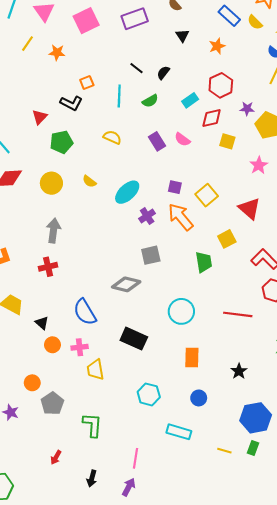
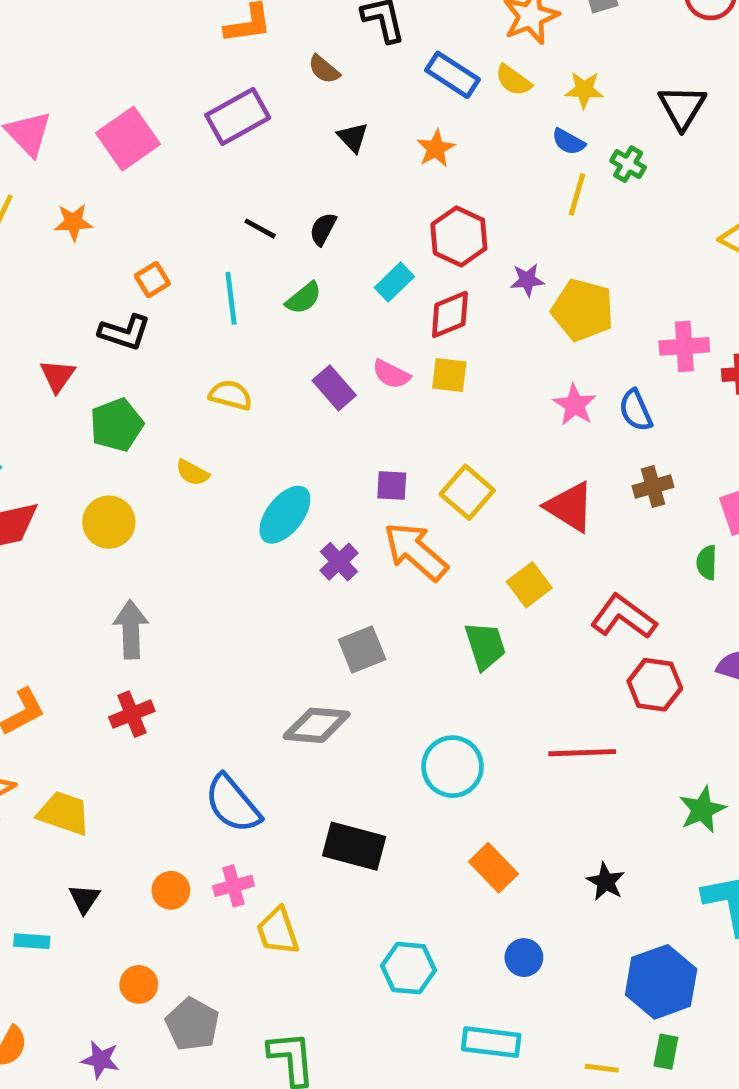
yellow square: (227, 141) -> (449, 375), moved
yellow semicircle: (89, 181) -> (192, 473), moved
black triangle: (42, 323) -> (84, 899), moved, turned 32
orange rectangle: (192, 357) -> (493, 868), turned -36

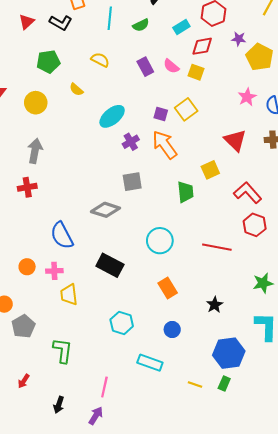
red triangle: (57, 376) -> (26, 22), moved
yellow square: (467, 492) -> (186, 109), moved

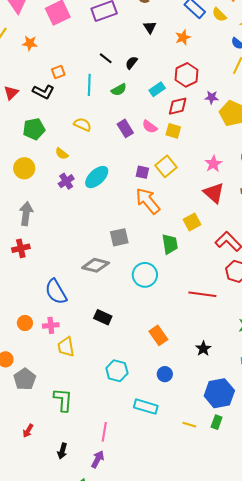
pink star: (247, 97) -> (213, 164), moved
purple cross: (131, 142) -> (66, 181), moved
cyan circle: (160, 241) -> (145, 275), moved
black rectangle: (110, 265) -> (103, 317), size x0.7

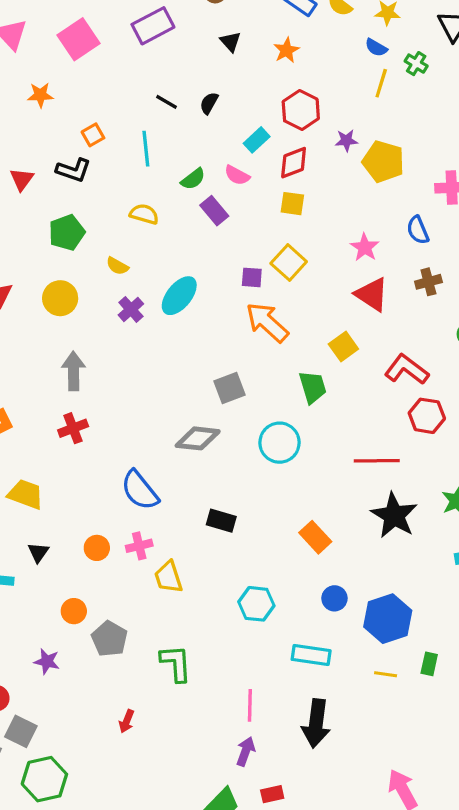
green semicircle: (119, 90) -> (193, 179), moved
pink semicircle: (150, 127) -> (237, 175), moved
black star: (203, 349) -> (394, 515), moved, size x1.8
blue hexagon: (219, 393) -> (388, 619), moved
black arrow: (62, 451) -> (316, 723), moved, size x1.8

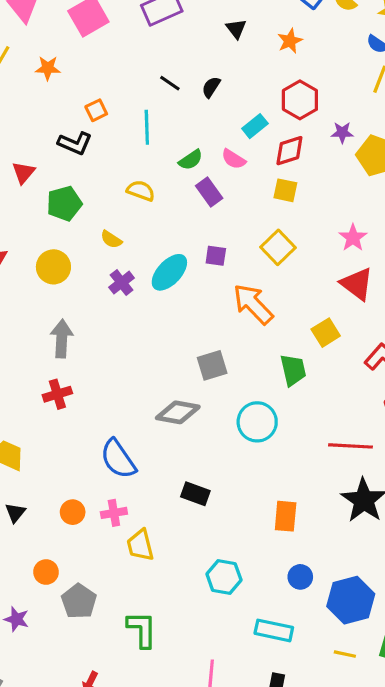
red triangle: (22, 179) -> (23, 173), moved
purple square: (252, 277) -> (216, 256), moved
orange rectangle: (315, 537) -> (286, 516), turned 44

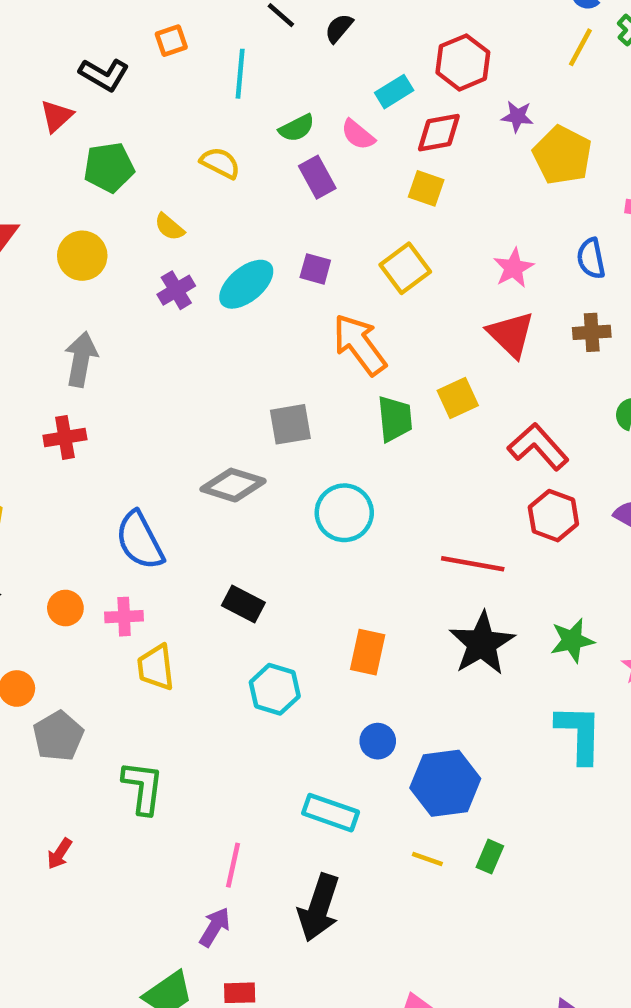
black L-shape: (75, 143) -> (104, 75), moved
green trapezoid: (293, 370) -> (395, 419), moved
cyan hexagon: (224, 577) -> (275, 689), moved

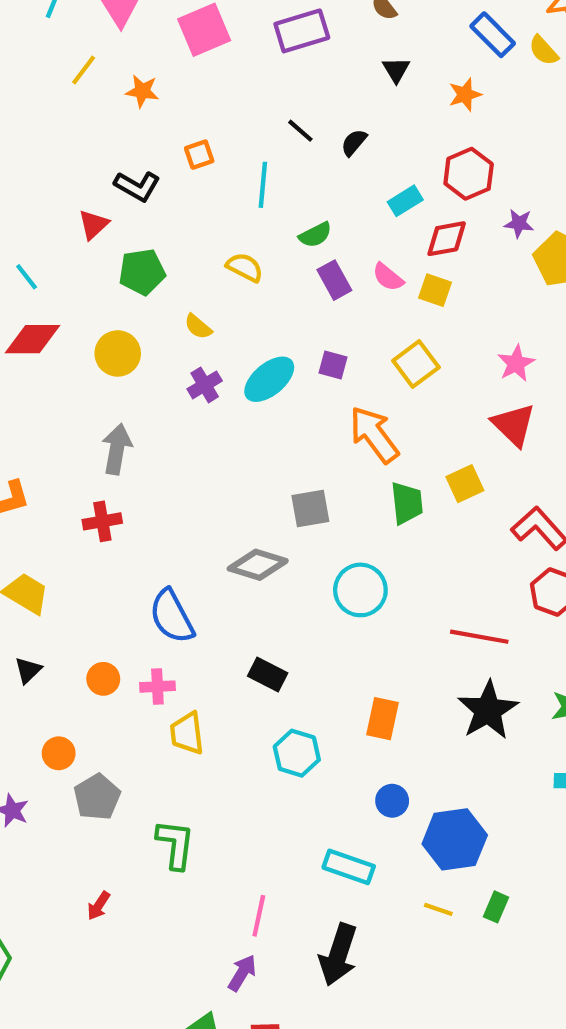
pink semicircle: (358, 135) -> (388, 277), moved

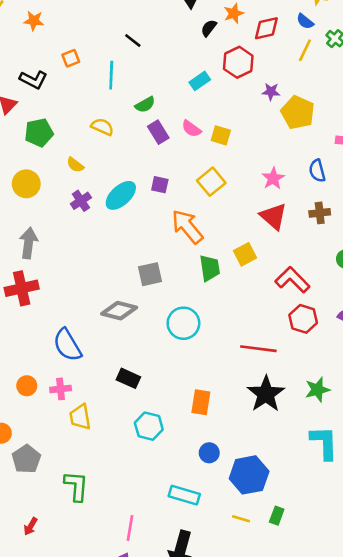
black semicircle: (354, 143) -> (209, 28), moved
red diamond: (447, 239) -> (266, 28), moved
red cross: (102, 521) -> (22, 288), size x1.4

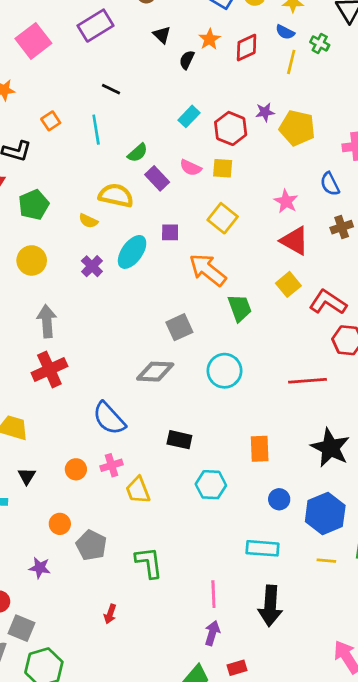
red hexagon: (238, 62) -> (231, 128), moved
yellow semicircle: (102, 127) -> (116, 195), moved, size x1.4
yellow semicircle: (75, 165) -> (88, 221), moved
yellow square: (245, 254) -> (288, 284), moved
black star: (266, 394) -> (330, 448), moved

